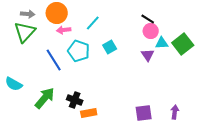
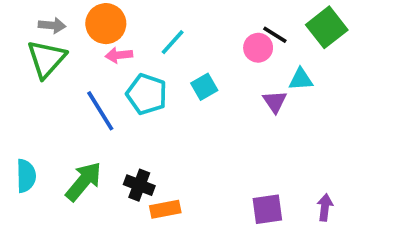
pink circle: (151, 31) -> (258, 48), moved
green square: (183, 44) -> (327, 27), moved
cyan semicircle: (14, 84) -> (26, 176), moved, turned -120

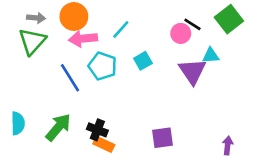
pink arrow: (119, 55) -> (83, 39), size x1.5
purple triangle: (275, 102) -> (192, 71), size x1.6
orange rectangle: (165, 209) -> (104, 144), moved, turned 36
purple square: (267, 209) -> (162, 138), moved

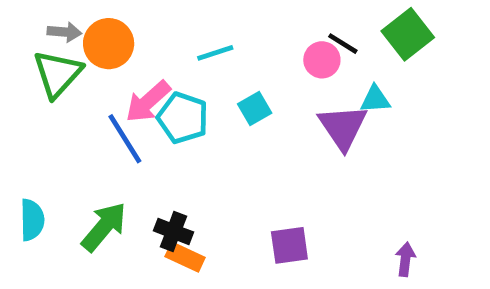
orange circle: (74, 17) -> (109, 44), moved
cyan line: (121, 30) -> (215, 53), turned 30
pink arrow: (83, 39) -> (148, 102), moved, turned -36

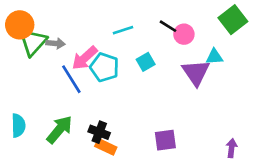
gray arrow: (64, 32) -> (55, 43), moved
orange circle: (109, 44) -> (20, 25), moved
black line: (343, 44) -> (168, 26), moved

